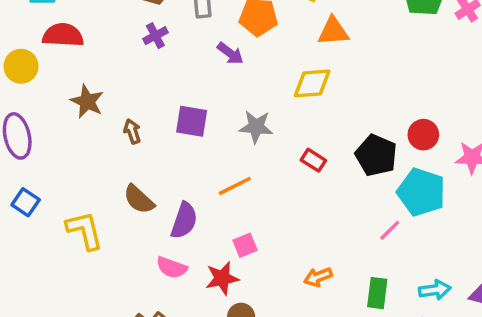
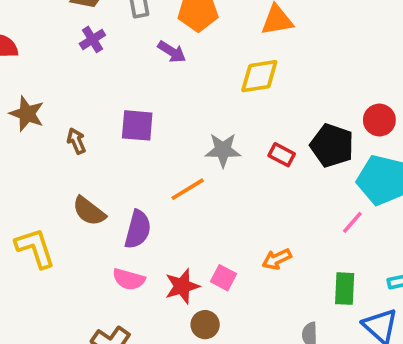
gray star: (256, 127) -> (223, 150), moved
red rectangle: (313, 160) -> (282, 155), moved
pink square: (245, 245) -> (223, 278), moved, turned -35
orange arrow: (318, 277) -> (277, 259), moved

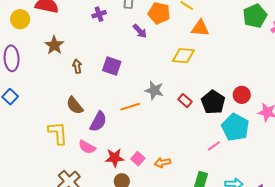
yellow L-shape: (35, 248) -> (58, 133), moved
orange arrow: (277, 259) -> (162, 163), moved

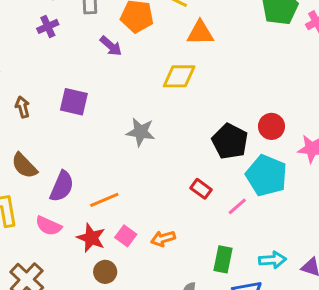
red rectangle: (185, 101) -> (201, 189), moved
orange line: (130, 107) -> (104, 200), moved
red star: (115, 158) -> (91, 238), turned 30

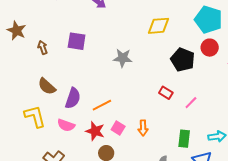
yellow diamond: (179, 76) -> (159, 26), moved
cyan pentagon: (266, 175) -> (208, 20), moved
orange arrow: (163, 239) -> (143, 128), turned -70

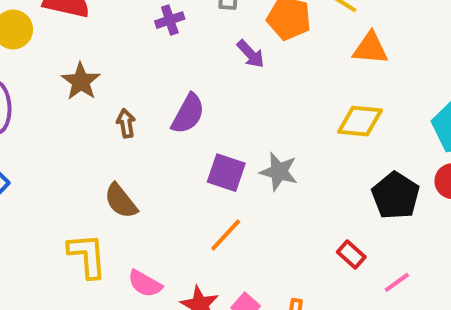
purple square: (77, 41) -> (226, 173), moved
purple semicircle: (73, 98) -> (188, 114), moved
orange line: (102, 105) -> (226, 235), moved, turned -30

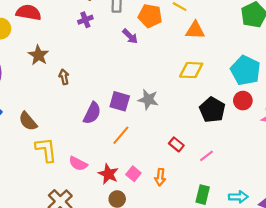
purple semicircle: (188, 114) -> (92, 113), moved
brown semicircle: (121, 201) -> (28, 121), moved
red rectangle: (351, 254) -> (176, 144), moved
pink line: (397, 282) -> (206, 156), moved

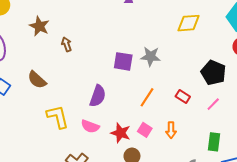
black pentagon: (212, 110) -> (213, 73), moved
purple semicircle: (92, 113) -> (98, 96), moved
brown semicircle: (28, 121) -> (37, 80), moved
orange line: (121, 135) -> (147, 97), moved

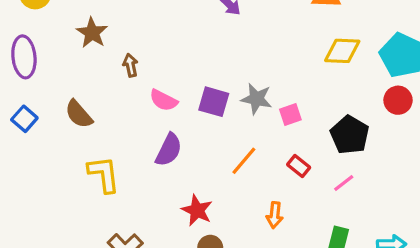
yellow diamond: (189, 23) -> (342, 51), moved
pink semicircle: (90, 126) -> (163, 100), moved
pink square: (145, 130) -> (290, 114), moved, turned 32

